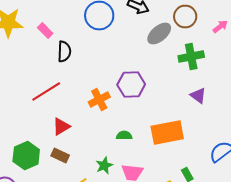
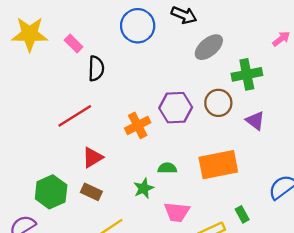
brown circle: (185, 16) -> (218, 103), moved
green star: (104, 166) -> (144, 188), moved

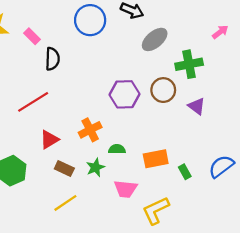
orange cross: (138, 125) -> (90, 130), moved
orange rectangle: (218, 165) -> (156, 159), moved, size x0.7
brown rectangle: (91, 192) -> (64, 169), moved
green rectangle: (242, 214) -> (185, 172), moved

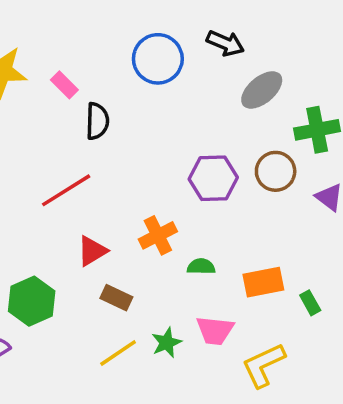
green star: (95, 167) -> (167, 343), moved

